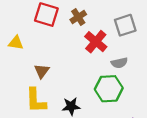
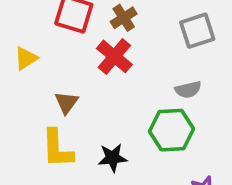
red cross: (96, 42) -> (114, 56), moved
yellow triangle: (16, 43) -> (26, 58), turned -42

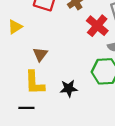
red cross: (114, 56) -> (97, 26), moved

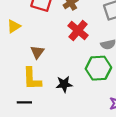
red cross: (97, 26) -> (78, 31), moved

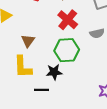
green hexagon: (98, 68) -> (67, 50), moved
black line: (24, 102) -> (42, 90), moved

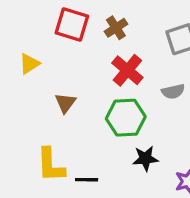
yellow L-shape: (23, 67) -> (51, 165), moved
black star: (54, 72) -> (145, 158), moved

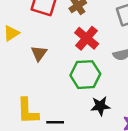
brown triangle: (65, 103) -> (39, 53), moved

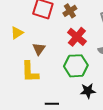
yellow L-shape: (28, 111) -> (30, 72), moved

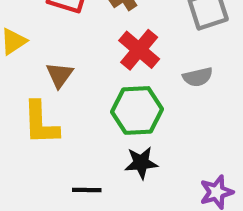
black star: (88, 91) -> (141, 163), moved

